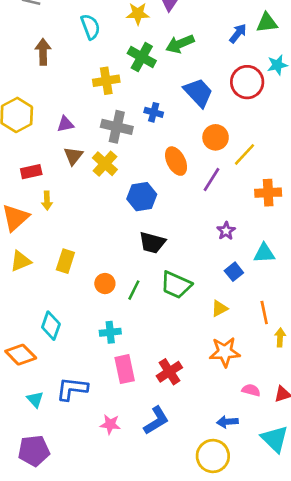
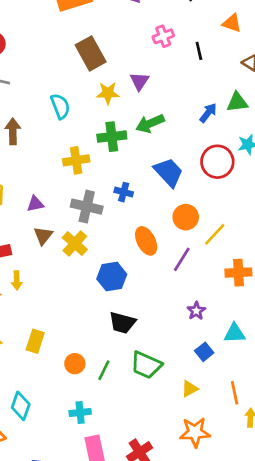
green cross: (142, 57) -> (112, 137), turned -36

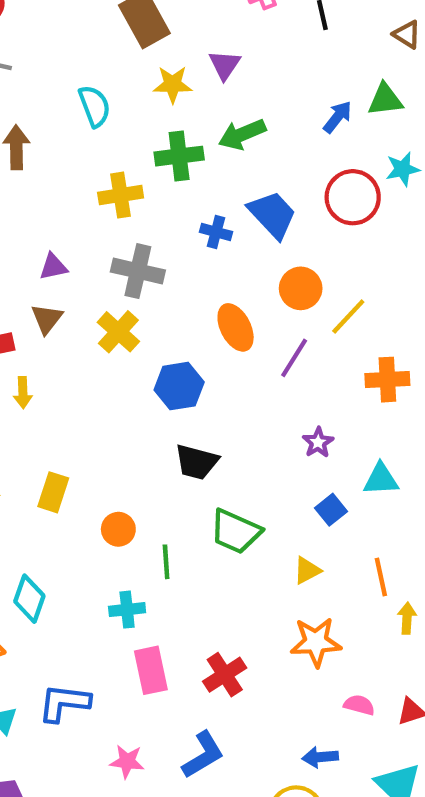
blue cross: (124, 192) -> (216, 232), moved
brown triangle: (43, 236) -> (47, 319), moved
green line: (104, 370) -> (166, 562), moved, turned -30

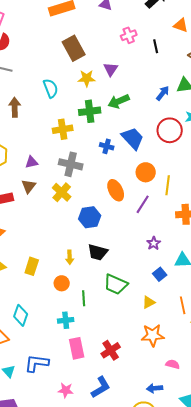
yellow line: (348, 317) -> (168, 185), turned -36
yellow arrow: (23, 393) -> (70, 257), moved

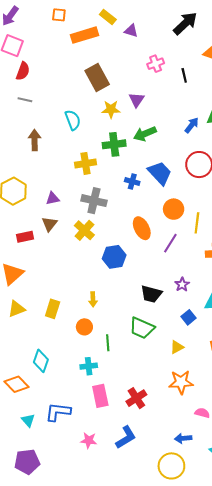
black trapezoid: (98, 252) -> (151, 294), moved

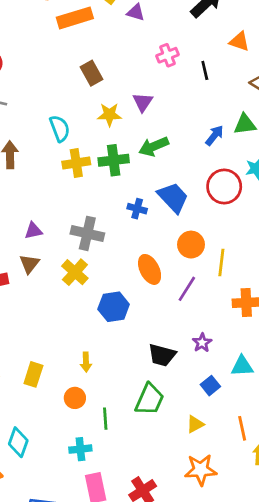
brown rectangle: (97, 77) -> (91, 73), size x0.7
yellow cross: (85, 163) -> (76, 163), moved
green trapezoid: (142, 328) -> (150, 399), turned -90

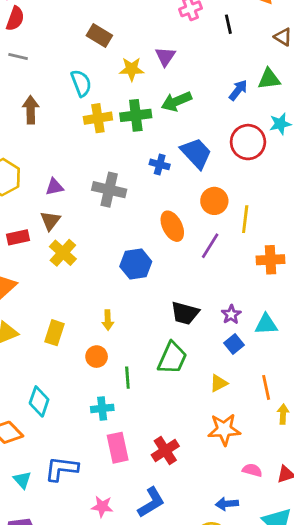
brown rectangle: (91, 73) -> (99, 35), moved, turned -30
yellow cross: (75, 272) -> (63, 253), moved
purple star: (202, 343) -> (231, 314), moved

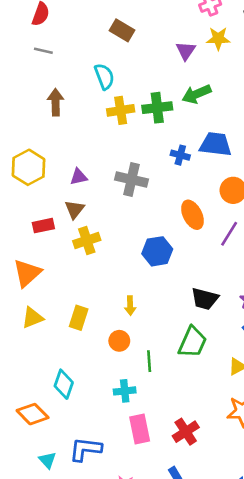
yellow star: (132, 69) -> (218, 39), moved
blue trapezoid: (196, 153) -> (216, 144), turned -40
yellow cross: (63, 253) -> (87, 241), turned 30

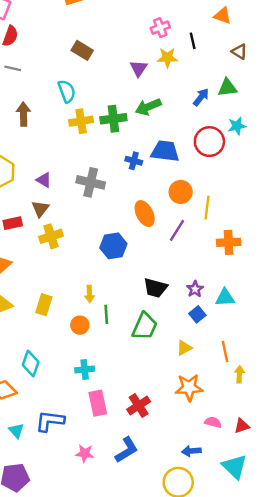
purple triangle: (79, 177) -> (44, 180), turned 42
green line: (149, 361) -> (106, 314), moved

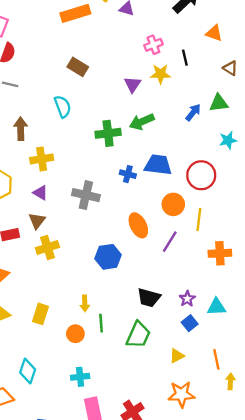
yellow cross: (81, 121) -> (42, 159), moved
red circle: (209, 142) -> (201, 175), moved

